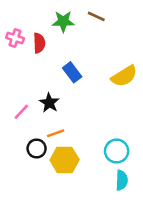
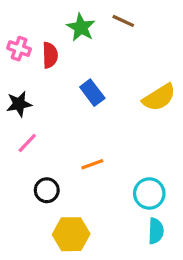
green star: (63, 21) -> (81, 27), turned 30
black star: (49, 103) -> (19, 104), moved, turned 30
orange line: (56, 133) -> (92, 164), moved
yellow hexagon: (65, 160) -> (71, 234), moved

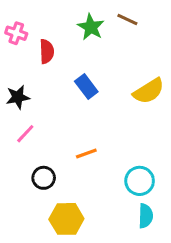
brown line: (123, 21) -> (127, 19), moved
green star: (81, 27) -> (91, 27), moved
pink cross: (19, 49) -> (16, 33), moved

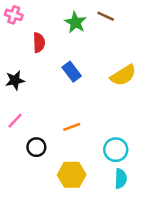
pink cross: (16, 33) -> (14, 15), moved
pink line: (25, 134) -> (15, 121), moved
yellow hexagon: (66, 219) -> (72, 175), moved

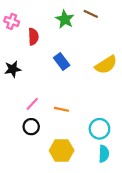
pink cross: (14, 15) -> (12, 21), moved
pink line: (15, 121) -> (32, 104), moved
orange line: (72, 127) -> (62, 109), turned 32

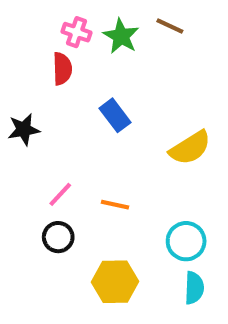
pink cross: (12, 21) -> (76, 32), moved
yellow semicircle: (106, 65) -> (190, 148), moved

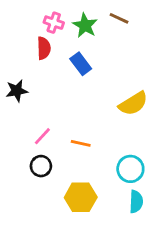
blue rectangle: (115, 115) -> (81, 64), moved

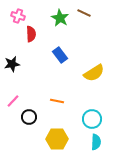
pink cross: (54, 23) -> (18, 16), moved
blue rectangle: (81, 64) -> (60, 55), moved
pink line: (42, 136) -> (13, 101), moved

